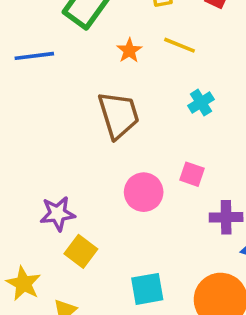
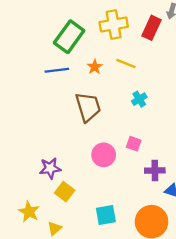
blue line: (34, 56) -> (57, 70), moved

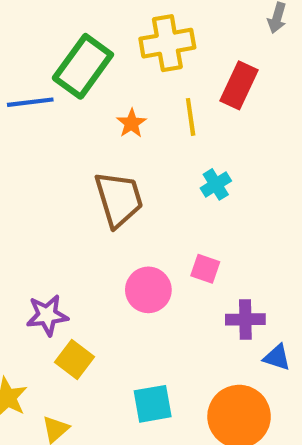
red rectangle: (152, 28) -> (239, 85), moved
yellow line: (126, 63) -> (191, 117), turned 60
blue line: (57, 70) -> (30, 102), moved

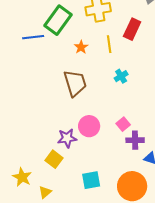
pink square: (205, 269) -> (123, 124), moved, turned 32
purple star: (47, 315) -> (67, 138), moved

